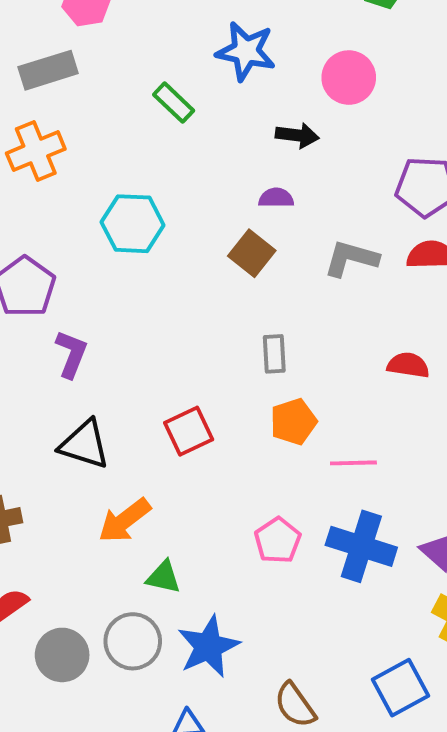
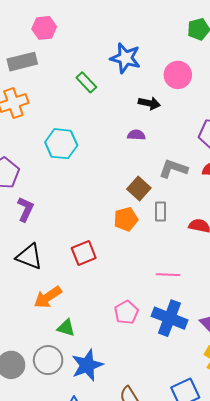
brown square: (252, 253) -> (139, 188), moved
gray rectangle: (274, 354) -> (161, 212), moved
orange pentagon: (293, 422) -> (126, 219), moved

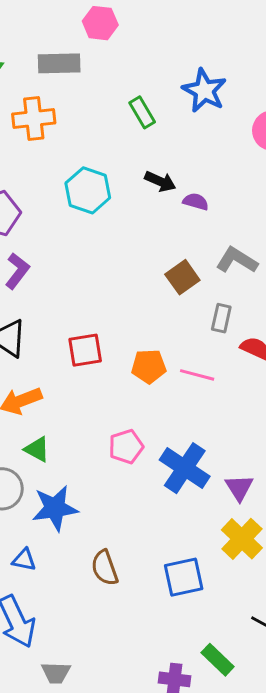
black arrow: (149, 103) -> (160, 181), moved
gray rectangle: (161, 212) -> (221, 318), moved
orange pentagon: (126, 219) -> (149, 366), moved
pink line: (168, 275) -> (197, 375), moved

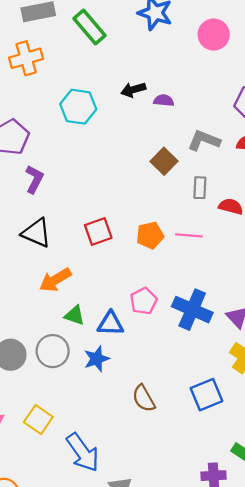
green rectangle: (142, 112) -> (89, 27), moved, size x1.4
black arrow: (160, 181) -> (133, 90), turned 150
blue star: (55, 508) -> (97, 359), size x0.7
blue triangle: (24, 560) -> (111, 324), moved, size x1.4

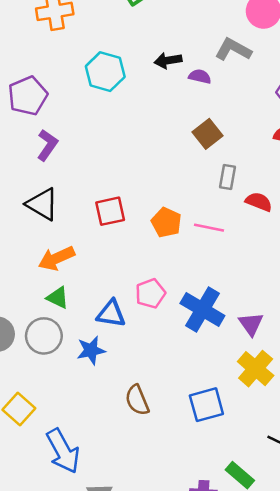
gray L-shape: (204, 140) -> (233, 50), moved
brown square: (164, 161) -> (208, 134), moved
orange pentagon: (150, 235) -> (166, 222), turned 30
green triangle: (75, 315) -> (58, 298), moved

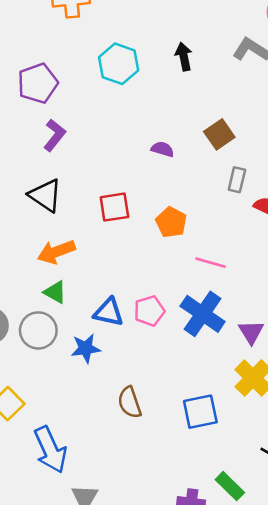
black arrow: (168, 60) -> (184, 57), turned 84
purple semicircle: (200, 76) -> (162, 149), moved
pink line: (209, 228) -> (210, 263), moved
pink pentagon: (150, 293) -> (149, 311), moved

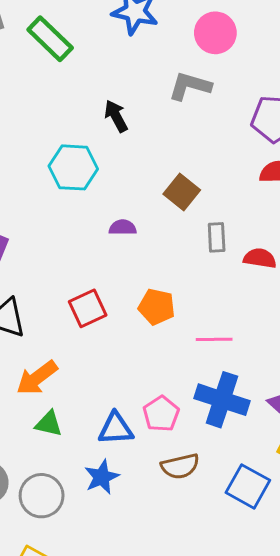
cyan hexagon: (119, 64) -> (73, 167), moved
gray circle: (38, 330) -> (42, 496), moved
brown semicircle: (130, 402) -> (180, 466), moved, turned -68
blue square: (200, 412) -> (248, 486), moved, turned -33

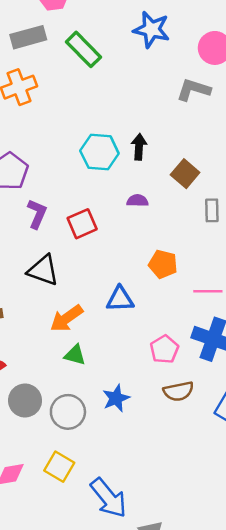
black arrow: (116, 116) -> (139, 147), moved, turned 30
red square: (88, 308) -> (82, 224), moved
blue triangle: (116, 429) -> (120, 299), moved

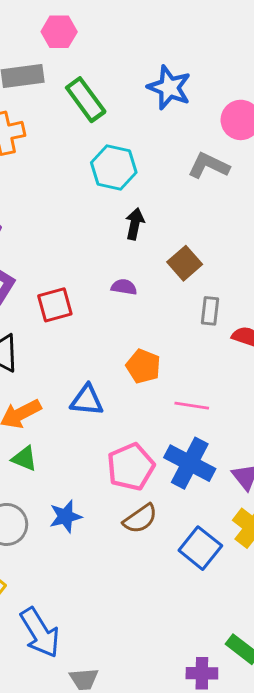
cyan hexagon: (99, 152) -> (114, 168), moved
pink pentagon: (164, 349) -> (131, 467), size x1.4
brown semicircle: (178, 391) -> (140, 519), turned -32

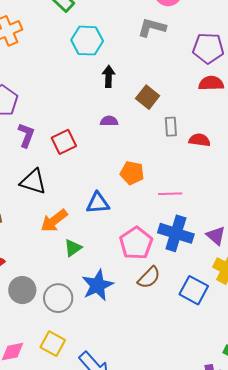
green triangle: (24, 459) -> (73, 248), moved, turned -48
blue star: (65, 516) -> (98, 285), size x1.4

